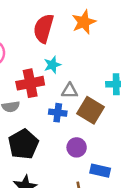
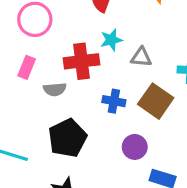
gray triangle: (70, 91) -> (141, 57), moved

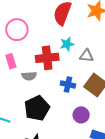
pink rectangle: (27, 67) -> (11, 61), turned -40

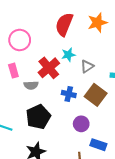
gray triangle: (87, 56) -> (87, 66), turned -40
red cross: (47, 58) -> (49, 68), turned -35

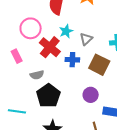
pink circle: (20, 40) -> (31, 28), moved
gray semicircle: (31, 85) -> (37, 75), moved
blue cross: (69, 94) -> (72, 60), moved

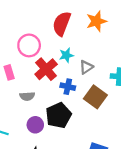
purple circle: (91, 95) -> (35, 125), moved
black pentagon: (48, 96) -> (59, 115), moved

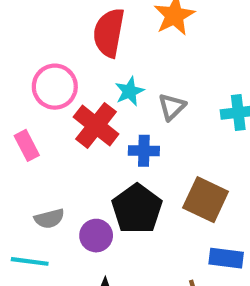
gray semicircle: (27, 96) -> (49, 219), moved
brown square: (95, 97) -> (206, 200), moved

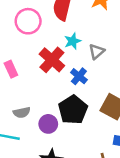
pink circle: (55, 87) -> (28, 21), moved
blue cross: (144, 151) -> (79, 76), turned 35

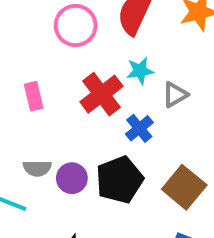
purple circle: (48, 124) -> (72, 178), moved

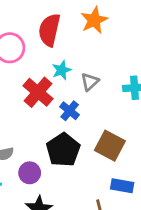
purple circle: (72, 178) -> (30, 173), moved

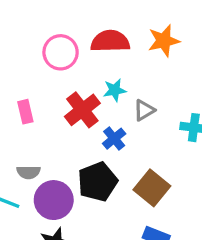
red semicircle: (49, 30) -> (110, 41), turned 64
purple circle: (30, 173) -> (54, 200), size x1.5

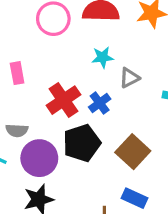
red cross: (82, 110) -> (63, 100), moved

